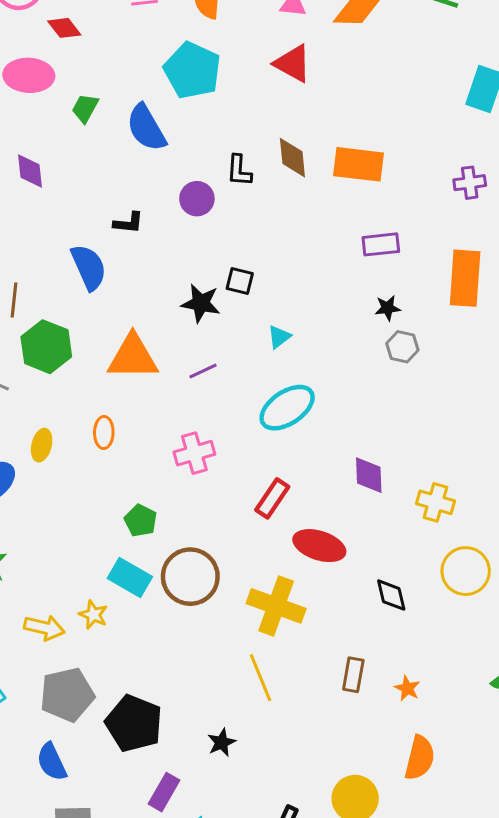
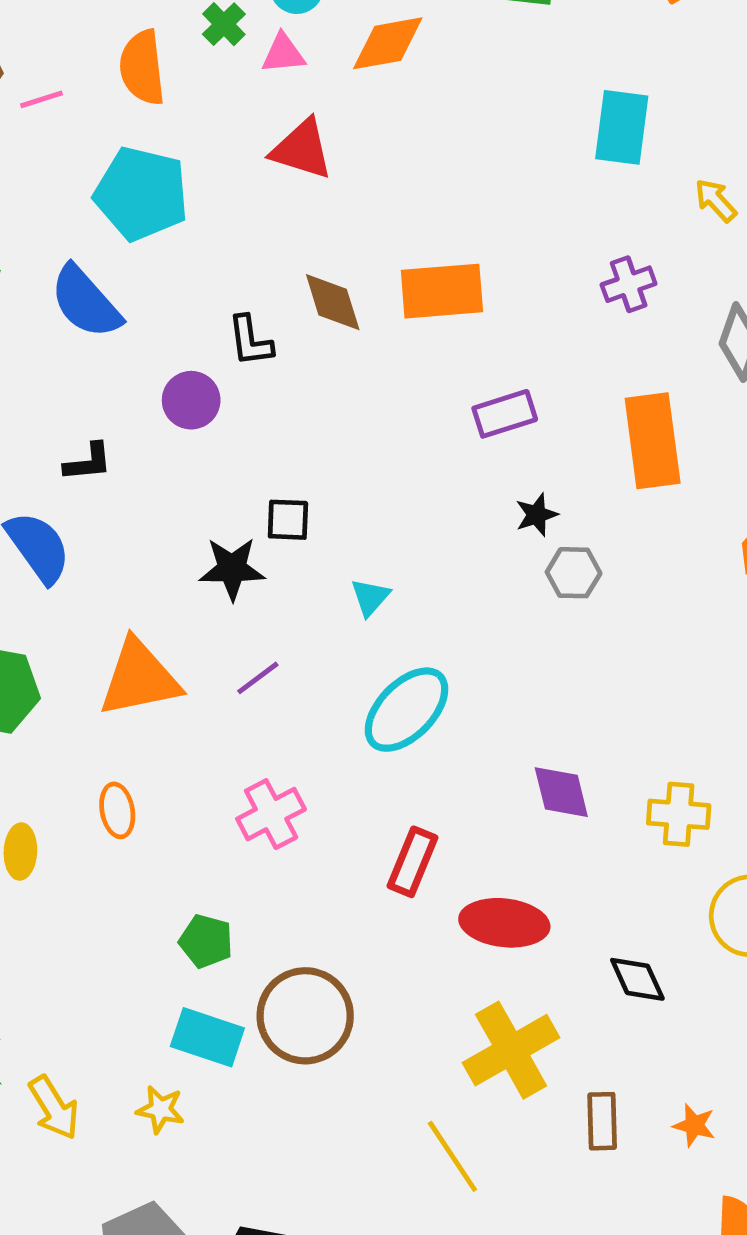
yellow cross: (276, 606) -> (511, 1050), moved, turned -38
yellow arrow: (44, 628) -> (54, 1108), moved, turned 57

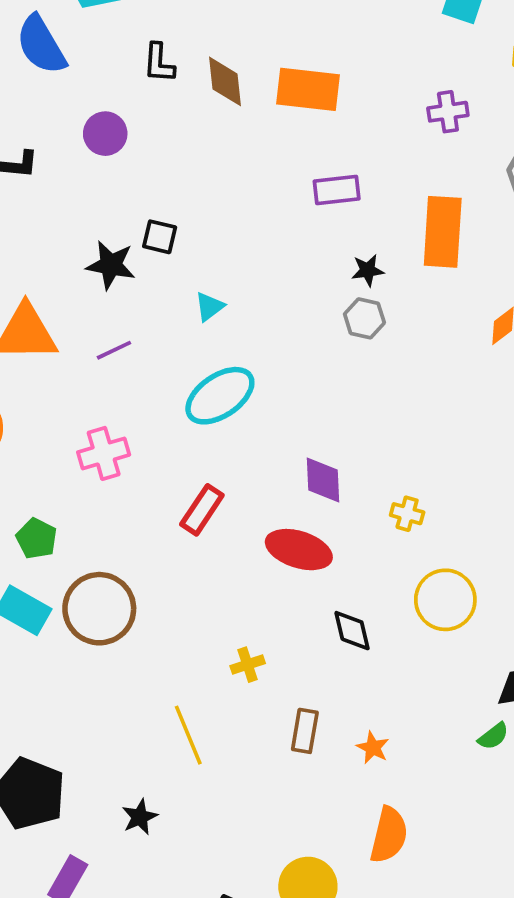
black L-shape: (250, 341) -> (159, 63), moved
black star: (537, 515) -> (368, 270), moved
yellow cross: (679, 814) -> (407, 514), size x0.7
red ellipse: (504, 923) -> (299, 550), moved
yellow cross: (511, 1050) -> (248, 665), size x0.5

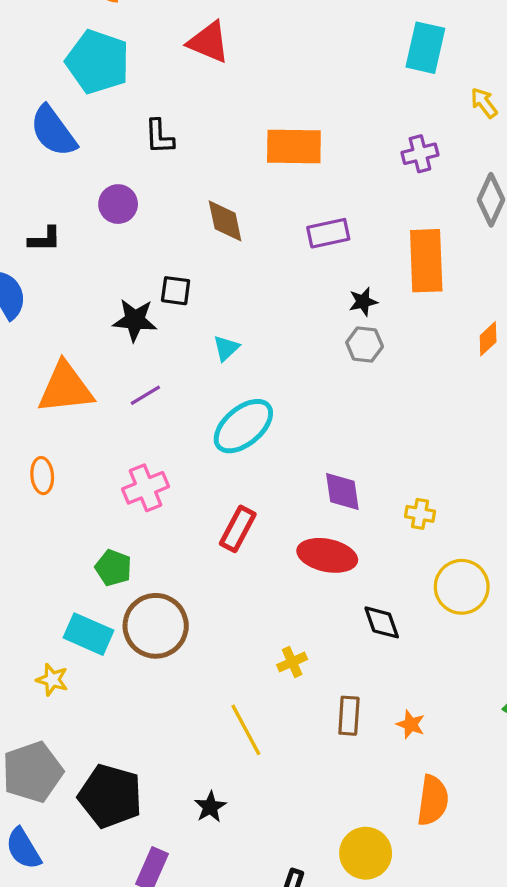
brown diamond: (225, 81) -> (225, 221), moved
green pentagon: (37, 539) -> (113, 568), moved

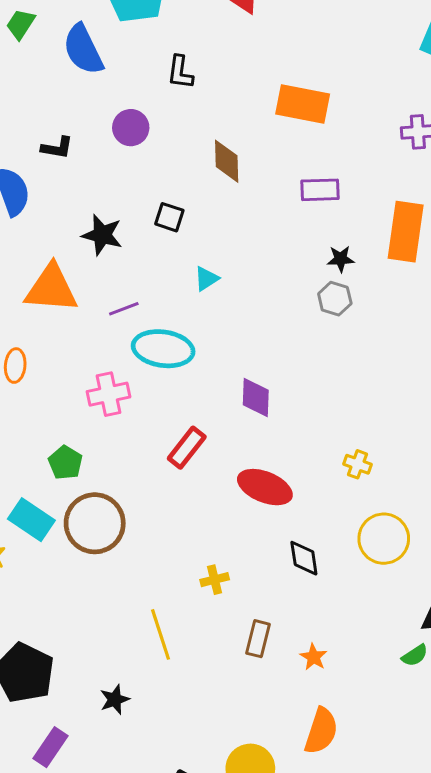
black star: (135, 320) -> (102, 235), moved
cyan ellipse: (243, 426) -> (163, 349), moved, turned 38
purple diamond: (342, 492) -> (256, 397), moved

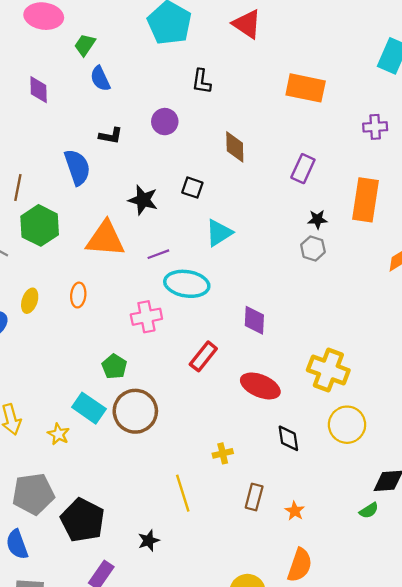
blue semicircle: (83, 49) -> (100, 79), moved, size x0.7
orange rectangle: (303, 104) -> (306, 88), moved
purple rectangle: (320, 190) -> (303, 169), turned -64
cyan triangle: (206, 279) -> (219, 233), size x1.5
yellow cross: (357, 464) -> (328, 370), size x2.0

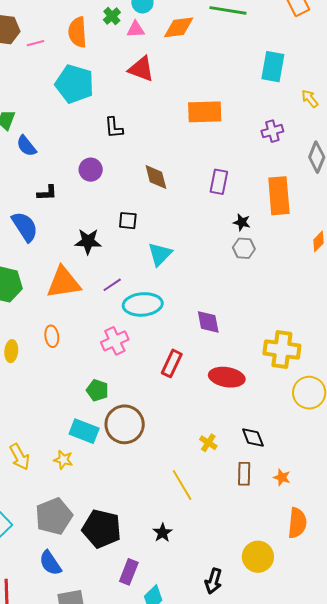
black star: (318, 219) -> (242, 222), turned 30
black diamond: (288, 438) -> (253, 437), moved
yellow cross: (223, 453) -> (208, 443), turned -30

